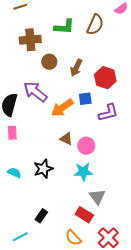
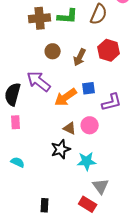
brown cross: (30, 40) -> (40, 18), moved
red hexagon: (105, 78) -> (109, 50), moved
pink circle: (86, 146) -> (90, 125), moved
black star: (43, 169) -> (61, 149), moved
black rectangle: (41, 216) -> (45, 205), turned -32

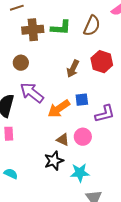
brown circle: (53, 51) -> (21, 63), moved

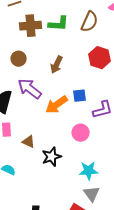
brown arrow: (73, 69) -> (57, 65), moved
brown triangle: (63, 140) -> (29, 142), moved
cyan star: (80, 173) -> (89, 171), moved

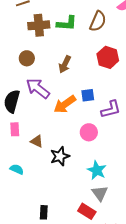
cyan star: (89, 171) -> (97, 170), turned 30

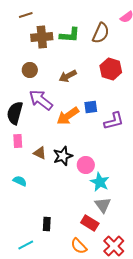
brown arrow: (65, 64) -> (68, 76), turned 36
pink circle: (89, 132) -> (86, 165), moved
black star: (60, 156) -> (63, 156), moved

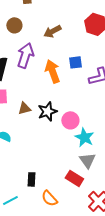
purple arrow: (41, 100) -> (25, 55), turned 70
orange arrow: (68, 116) -> (52, 71), turned 105
brown triangle: (40, 153) -> (24, 108), turned -40
orange semicircle: (79, 246) -> (49, 198), moved

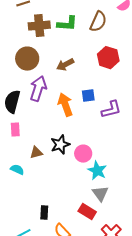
brown circle: (14, 25) -> (27, 59), size x1.5
brown triangle: (24, 108) -> (36, 153), moved

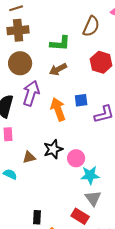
green L-shape: (67, 24) -> (60, 43), moved
brown cross: (39, 26) -> (18, 30), moved
cyan star: (97, 171) -> (90, 175), turned -30

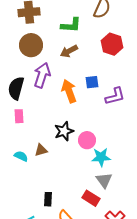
brown triangle: (29, 157) -> (41, 150), moved

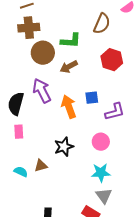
brown circle: (31, 45) -> (43, 53), moved
purple arrow: (42, 75) -> (42, 91), turned -45
pink circle: (87, 140) -> (101, 142), moved

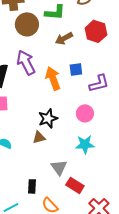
brown arrow: (69, 67) -> (64, 38), moved
brown triangle: (41, 166) -> (39, 137), moved
gray triangle: (104, 196) -> (59, 167), moved

